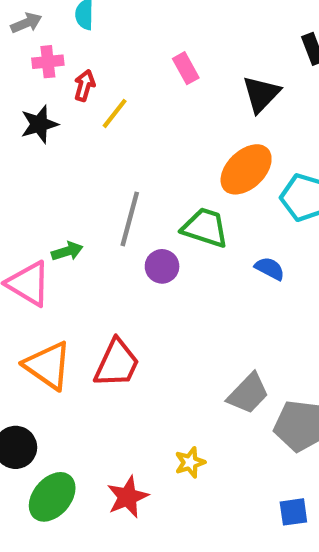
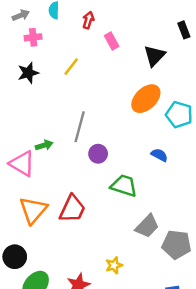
red arrow: (84, 85) -> (88, 20), moved
green trapezoid: (205, 228) -> (124, 186), moved
orange triangle: (48, 365) -> (33, 210), turned 36

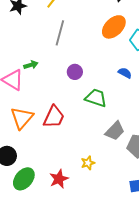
gray line: (80, 127) -> (60, 33), moved

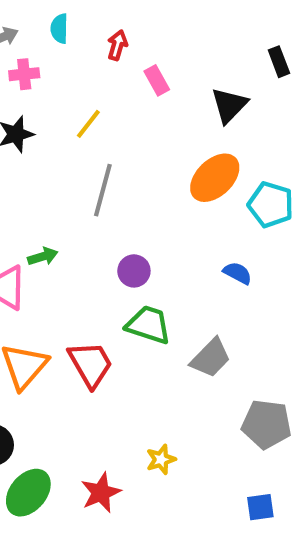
green trapezoid: (96, 98) -> (148, 325), moved
red trapezoid: (54, 117) -> (90, 364), turned -55
gray trapezoid: (115, 131) -> (211, 358), moved

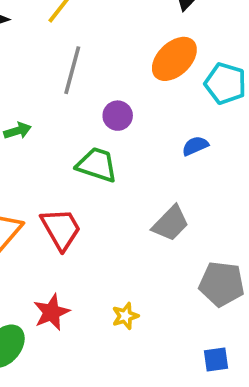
purple circle: (134, 271) -> (118, 116), moved
blue semicircle: (238, 273) -> (195, 146), turned -52
green trapezoid: (148, 325) -> (97, 165), moved
red star: (101, 493) -> (51, 312), moved

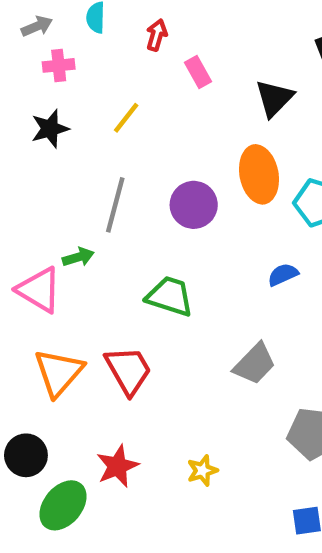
orange ellipse: (174, 59) -> (259, 174), turned -57
gray line: (72, 70) -> (115, 205), moved
purple circle: (118, 116) -> (194, 205), moved, size x1.4

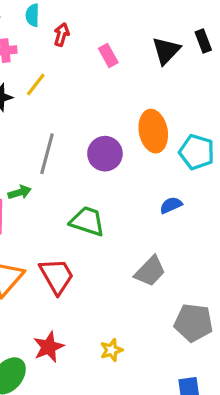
red arrow: (157, 35) -> (61, 35), moved
black triangle: (274, 98) -> (166, 51), moved
yellow line: (126, 118) -> (36, 84), moved

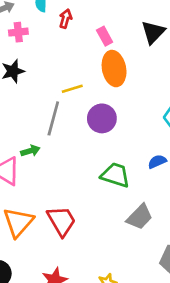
yellow line: (36, 84) -> (72, 89), moved, turned 35
orange ellipse: (153, 131) -> (114, 69), moved
green trapezoid: (87, 221) -> (115, 175), moved

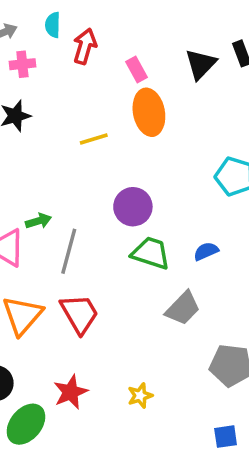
red arrow: (65, 19) -> (85, 46), size x1.4
gray line: (53, 118) -> (69, 251), moved
purple circle: (102, 118) -> (133, 207), moved
blue semicircle: (157, 162) -> (206, 251), moved

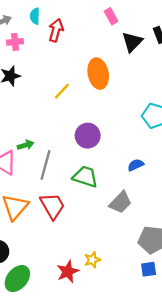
pink rectangle: (136, 69) -> (111, 16), moved
yellow line: (94, 139) -> (62, 91), turned -30
green trapezoid: (151, 253) -> (85, 177), moved
red star: (71, 392) -> (68, 271), moved
blue square: (226, 437) -> (149, 269), moved

